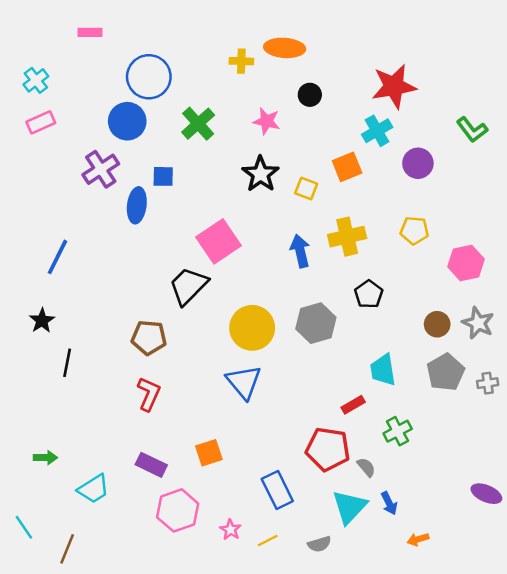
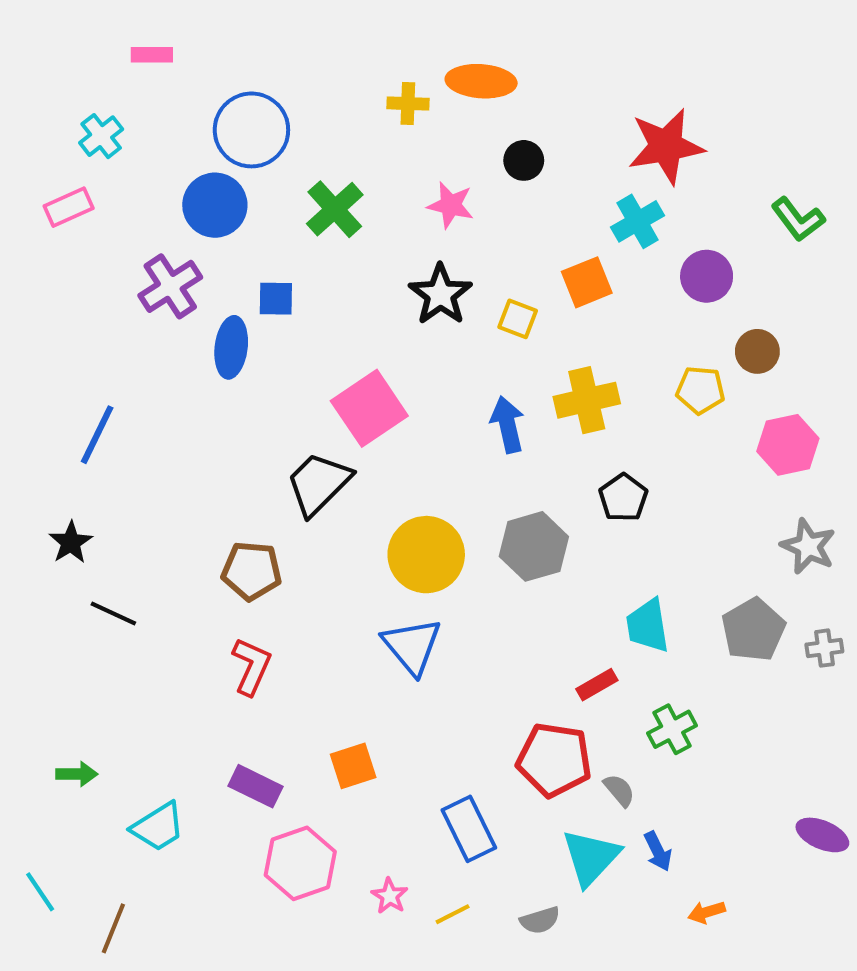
cyan cross: (36, 80) -> (101, 136), moved
brown circle: (437, 324) -> (757, 351), moved
black line: (67, 363) -> (113, 613), turned -76

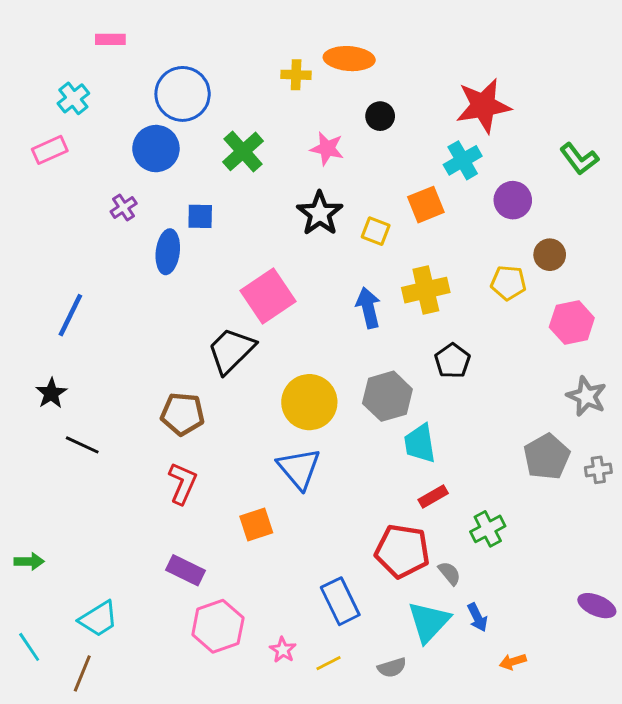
purple cross: (170, 286) -> (124, 207), size x0.6
cyan trapezoid: (648, 626) -> (420, 443), moved
orange square: (353, 766) -> (256, 525), moved
green arrow: (77, 774) -> (29, 561), moved
cyan trapezoid: (158, 827) -> (98, 619), moved

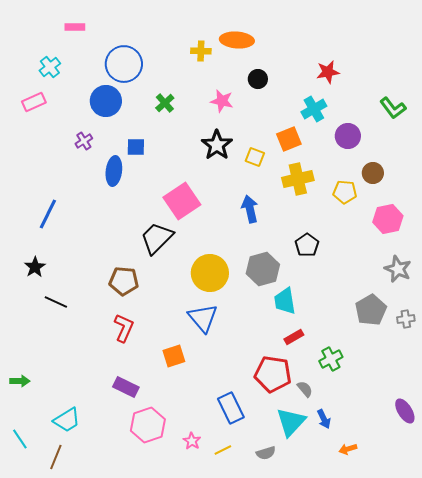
red star: (483, 106) -> (328, 72), size x0.6
green cross: (243, 151) -> (165, 103), size x0.7
yellow cross: (426, 290) -> (298, 179), moved
purple ellipse: (597, 606) -> (405, 411), turned 35

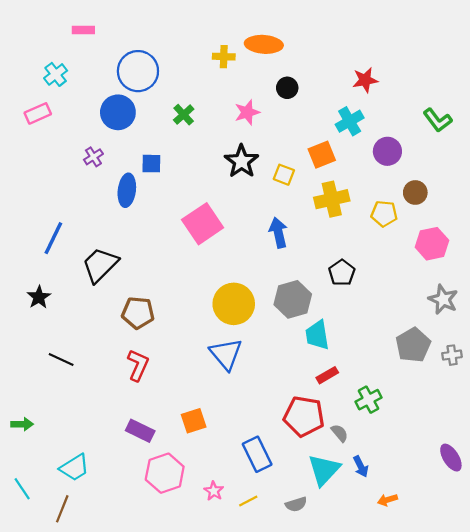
pink star: (222, 101) -> (247, 112), turned -30
black trapezoid: (157, 238) -> (100, 265), moved
black line: (56, 302) -> (61, 360), moved
orange square: (174, 356) -> (194, 421), moved

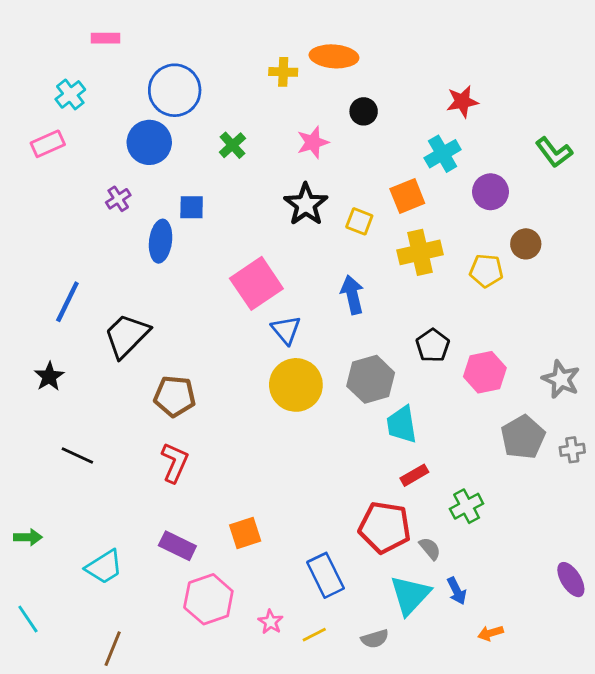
pink hexagon: (432, 244) -> (485, 372), moved
blue triangle: (226, 354) -> (286, 330), moved, size x0.7
cyan trapezoid: (74, 468) -> (104, 567), moved
brown line: (62, 509) -> (113, 649), moved

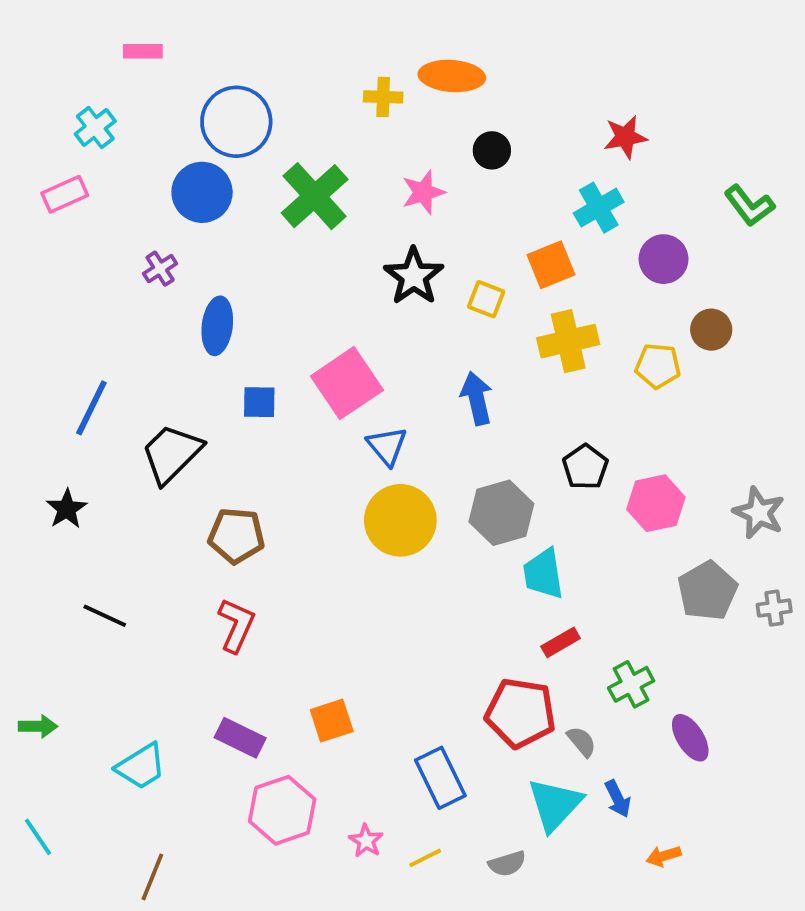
green cross: (232, 145) -> (315, 196), size x1.8
blue square: (192, 207) -> (259, 402), moved
purple ellipse: (571, 580) -> (690, 738), moved

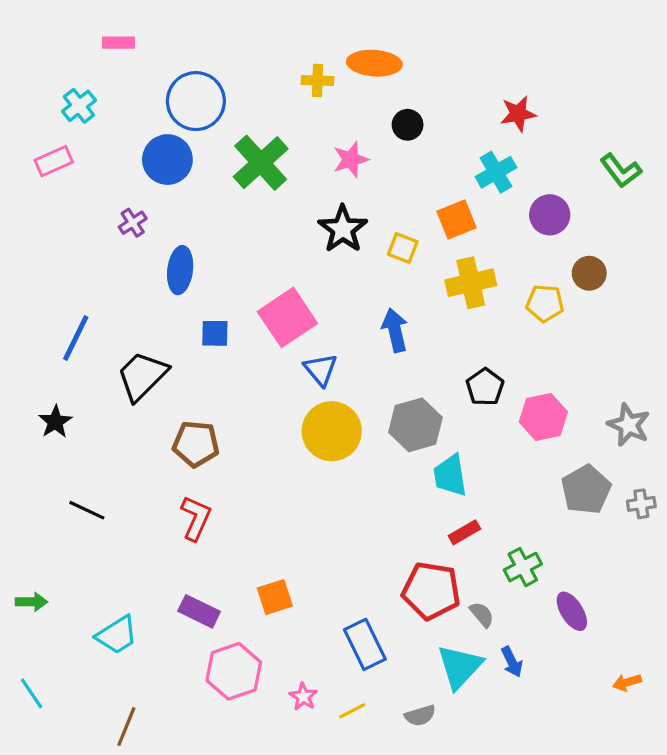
orange arrow: (664, 856) -> (627, 682), moved

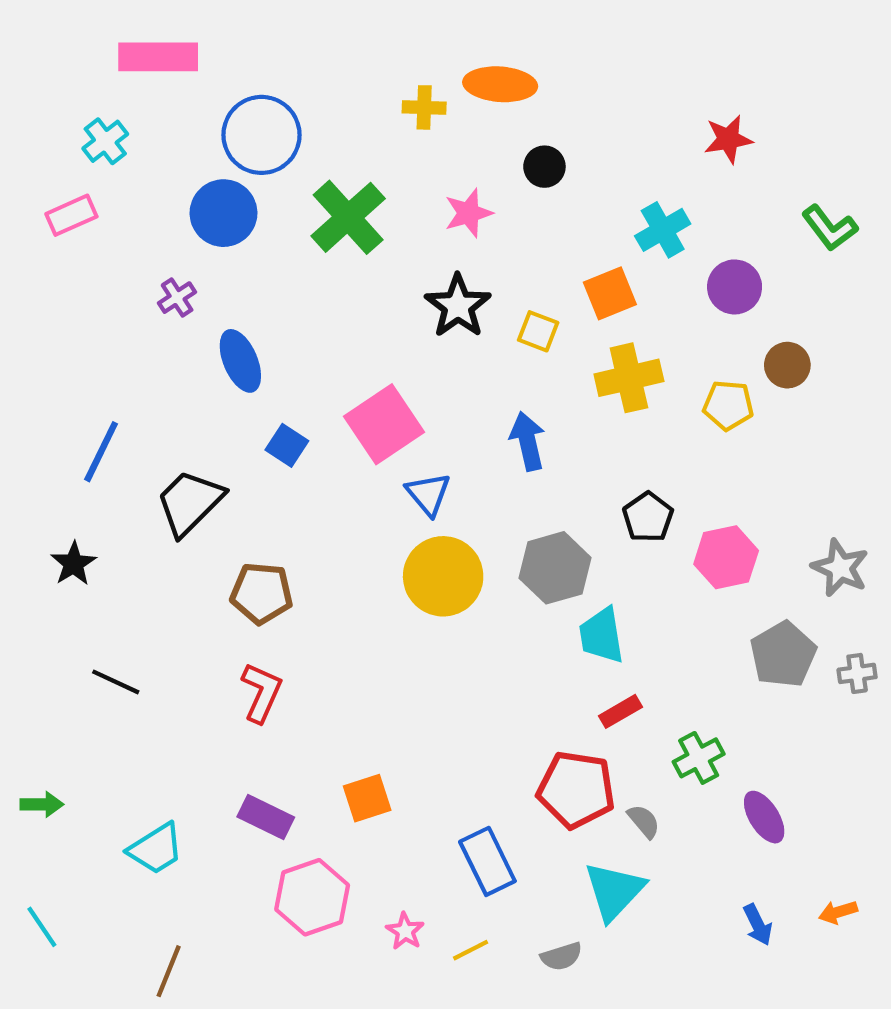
pink rectangle: (118, 43) -> (158, 57), size x1.8
red star: (518, 114) -> (728, 139), moved
blue ellipse: (180, 270) -> (240, 361), turned -30
blue square: (215, 333) -> (287, 445), turned 32
blue arrow: (512, 662) -> (758, 925), moved

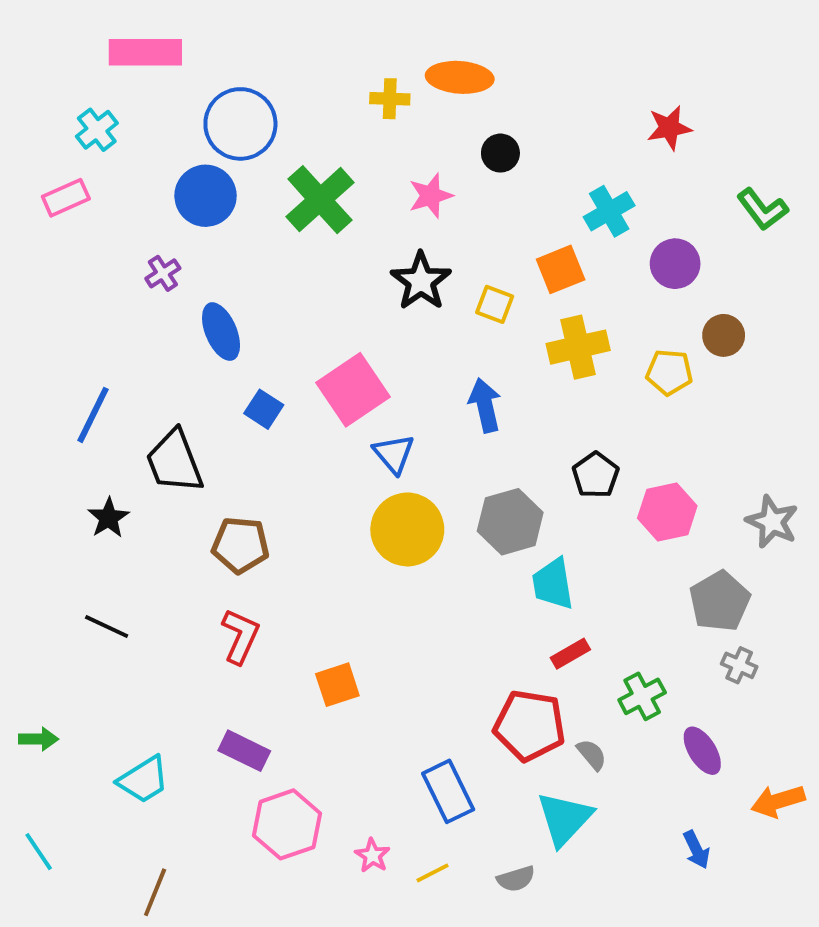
black trapezoid: (190, 502) -> (174, 462), turned -66
black star: (74, 564) -> (108, 518), moved
gray cross: (857, 673) -> (739, 665), moved, turned 32
orange square: (367, 798) -> (337, 685), moved
orange arrow: (838, 912) -> (778, 801), moved, size x1.5

